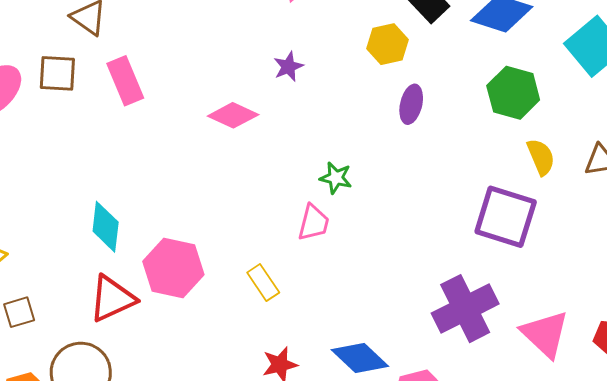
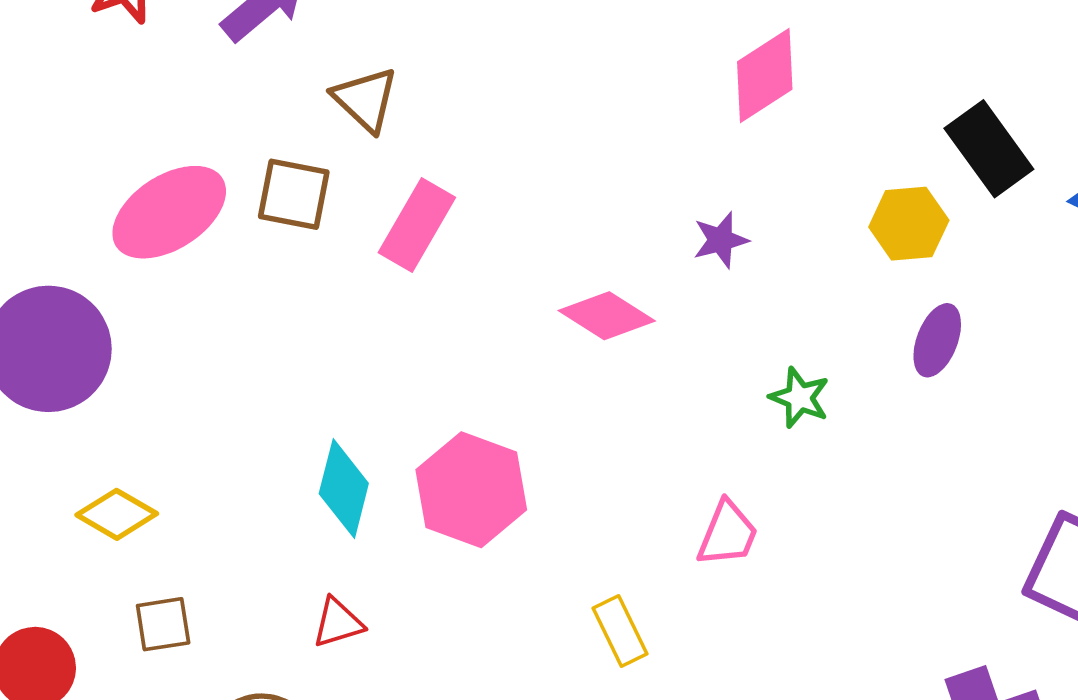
pink rectangle: (125, 81) -> (417, 225), turned 45
green star: (336, 178) -> (800, 398), moved
pink hexagon: (173, 268) -> (471, 490), moved
red triangle: (112, 299) -> (338, 623), size x0.6

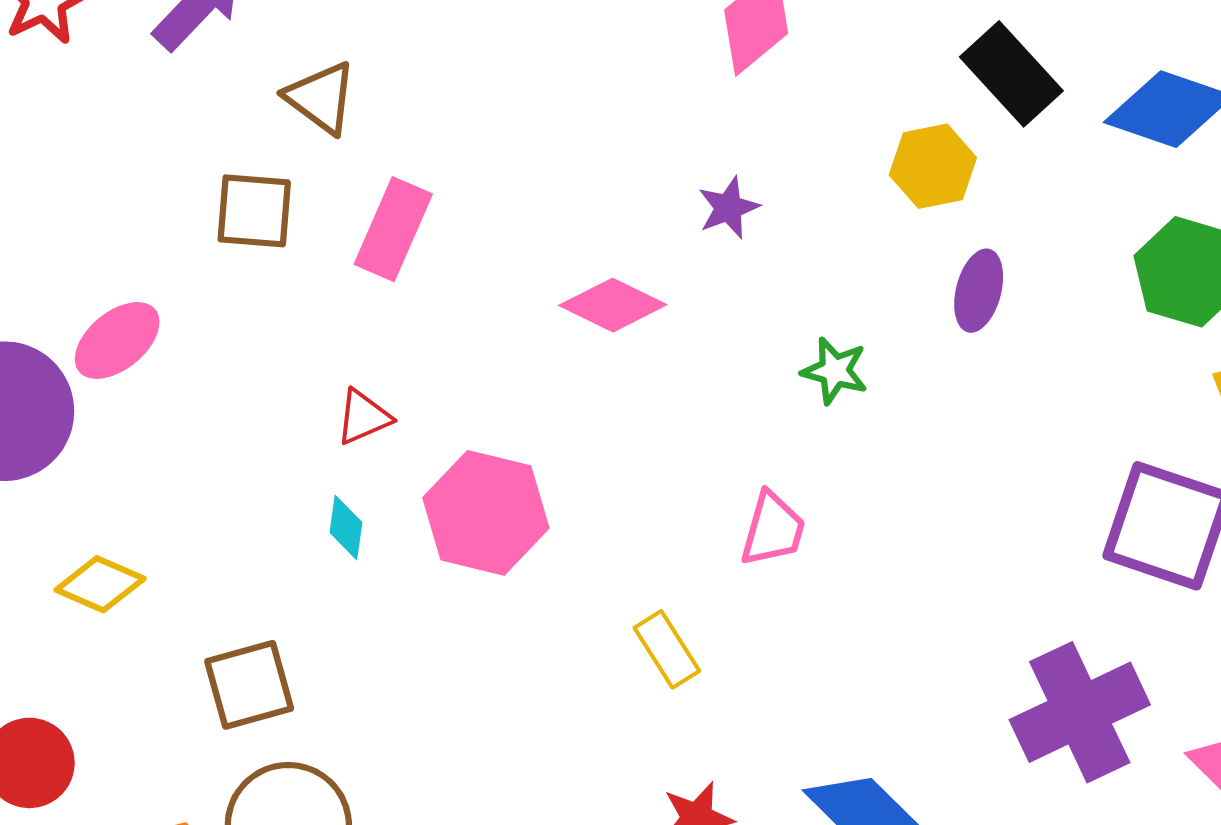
pink ellipse: (169, 212) -> (117, 340), moved, size x0.7
cyan diamond: (344, 488) -> (346, 527), size x0.6
red triangle: (338, 623) -> (363, 417), moved
brown square: (163, 624) -> (249, 685), moved, size x1.4

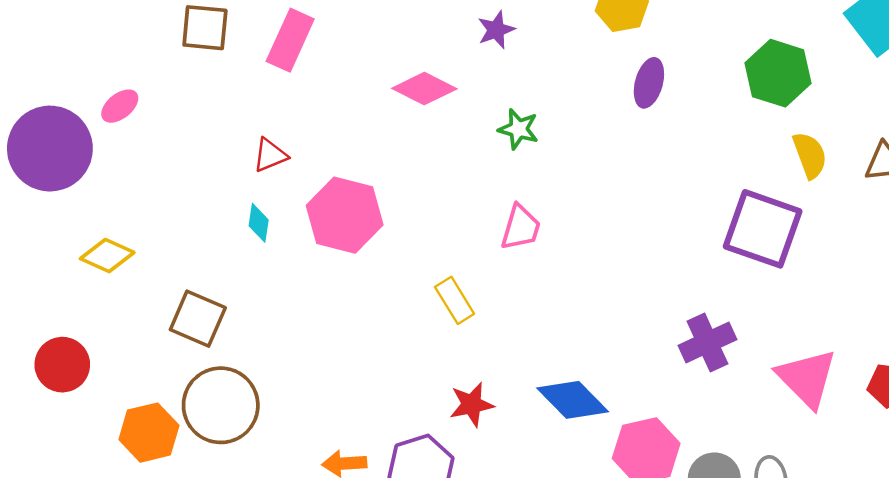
pink ellipse: (117, 340) -> (120, 106), size x0.7
green star: (835, 371) -> (518, 129), moved
brown square: (249, 685) -> (198, 319), turned 38
purple cross: (1080, 712) -> (707, 342), size x0.7

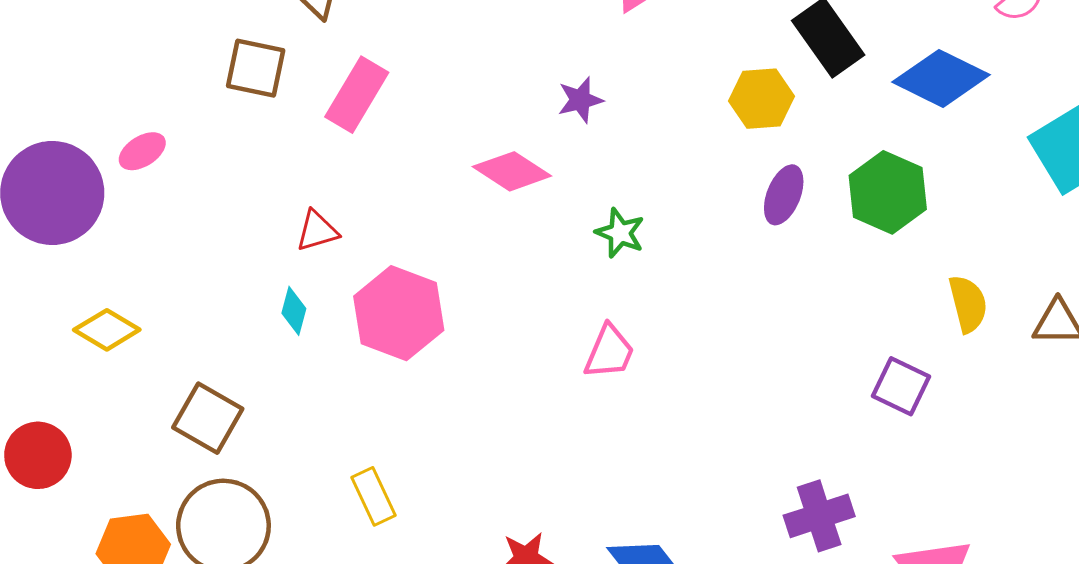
purple star: (496, 30) -> (580, 100), moved
green hexagon: (778, 73) -> (888, 192), moved
purple square: (763, 229) -> (901, 386), size x0.6
yellow rectangle: (455, 300) -> (373, 496), moved

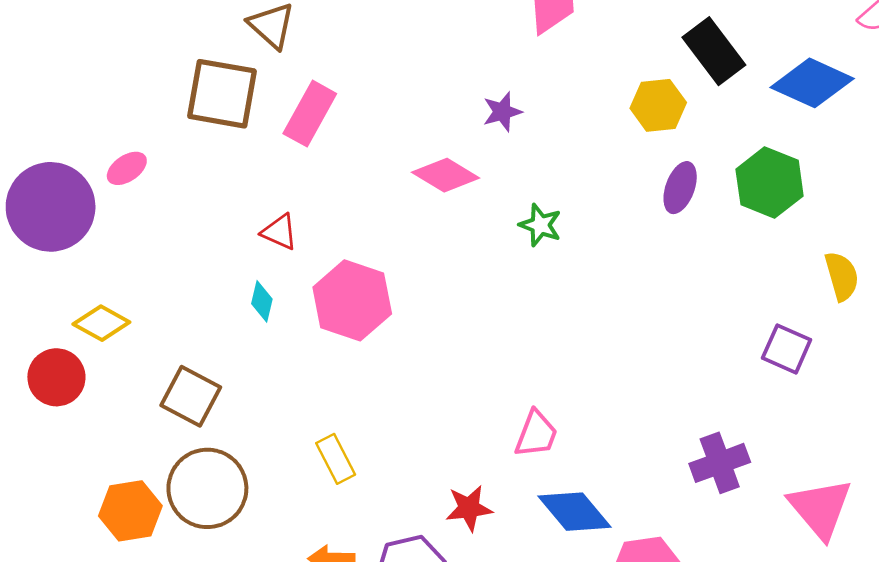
brown square: (256, 68) -> (222, 94), size x1.4
red triangle: (317, 231) -> (280, 232), turned 42
pink trapezoid: (609, 352) -> (536, 434), moved
red circle: (38, 455) -> (56, 377), moved

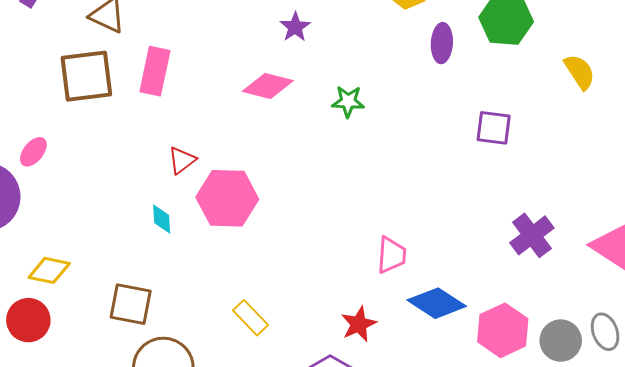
red triangle: (280, 232) -> (182, 160), moved, turned -44
purple square: (787, 349) -> (494, 128), moved

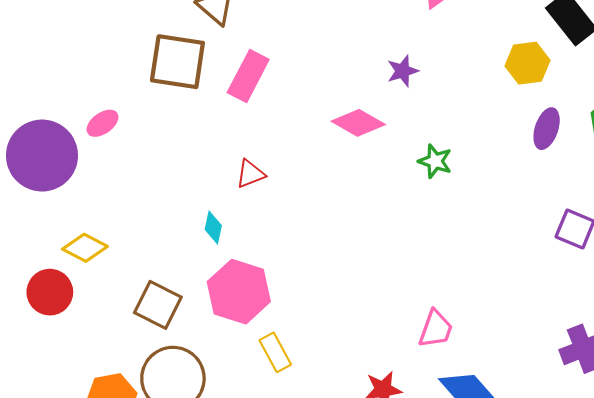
pink hexagon: (227, 198) -> (239, 292), moved

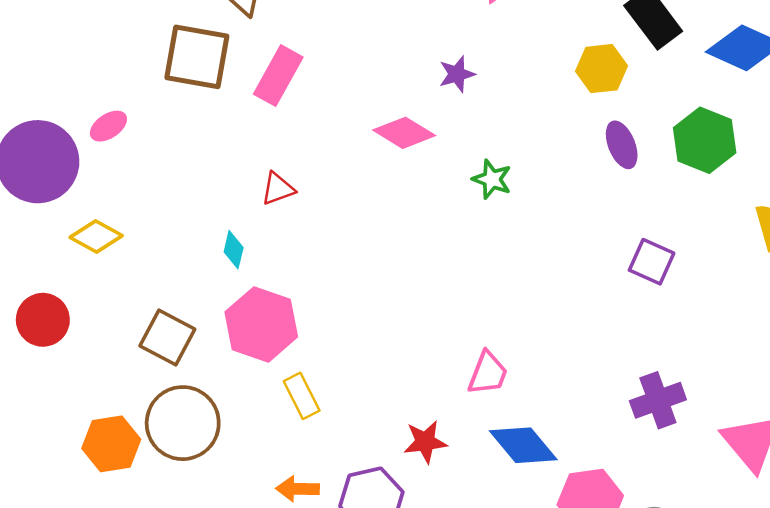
purple ellipse: (547, 129) -> (622, 145), turned -42
yellow diamond: (85, 248) -> (96, 237), moved

